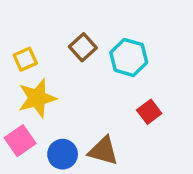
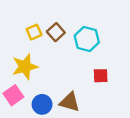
yellow square: (25, 59) -> (34, 32), moved
red square: (149, 112) -> (101, 76), turned 35

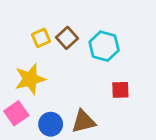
brown triangle: (70, 102) -> (83, 121), turned -30

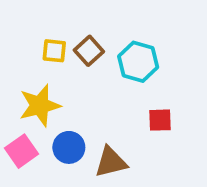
yellow square: (41, 38) -> (54, 51), turned 30
blue circle: (51, 124) -> (69, 147), moved

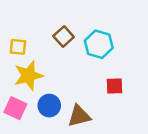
yellow square: (54, 51) -> (18, 47), moved
pink square: (21, 151) -> (15, 108), turned -30

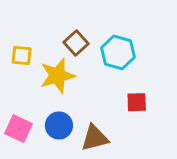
yellow star: (28, 76) -> (57, 76), moved

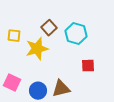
blue circle: (59, 125) -> (38, 91), moved

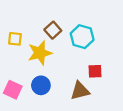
brown triangle: (61, 89) -> (80, 91), moved
blue circle: (38, 91) -> (41, 85), moved

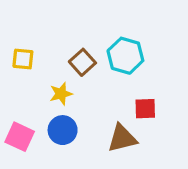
brown square: (53, 30) -> (82, 62), moved
yellow star: (40, 53) -> (61, 94), moved, size x0.6

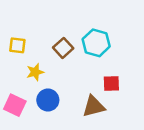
yellow star: (61, 94) -> (35, 72), moved

